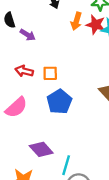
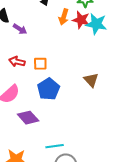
purple diamond: (41, 149) -> (28, 118), moved
cyan line: (66, 165) -> (55, 146), turned 66

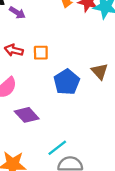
blue pentagon: (48, 89) -> (67, 82), moved
cyan line: (55, 146) -> (57, 148), turned -30

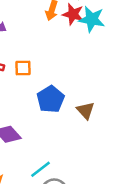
brown triangle: (100, 71) -> (86, 110), moved

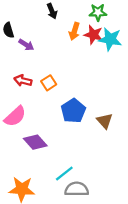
orange square: (23, 68) -> (49, 83), turned -32

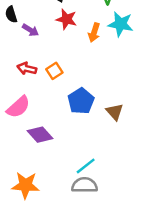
orange arrow: (74, 31) -> (94, 32), moved
red star: (93, 35) -> (66, 19), moved
cyan line: (64, 174) -> (86, 166), moved

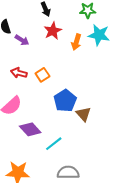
red star: (66, 19) -> (53, 31), turned 30
brown triangle: (115, 112) -> (84, 114), moved
cyan line: (86, 166) -> (54, 144), moved

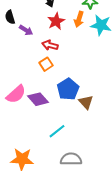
orange arrow: (76, 42) -> (79, 19), moved
red arrow: (19, 73) -> (50, 45), moved
purple diamond: (30, 129) -> (38, 99), moved

